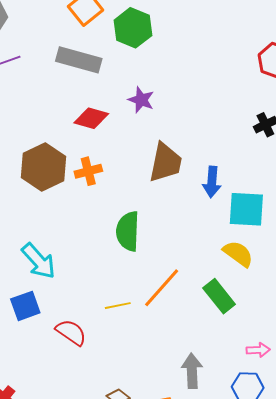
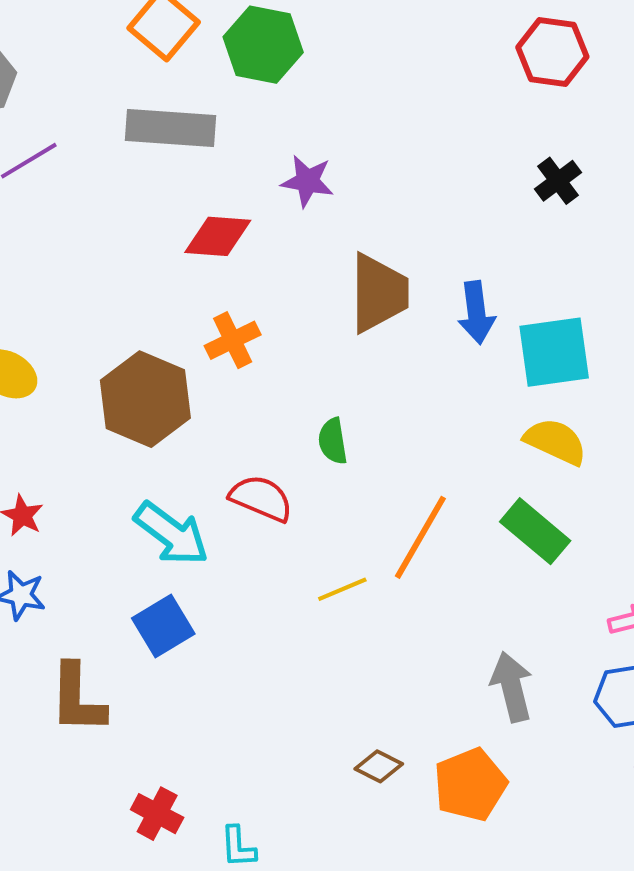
brown hexagon: (43, 167) -> (145, 399), moved
green semicircle: (128, 231) -> (333, 441), size x0.6
red semicircle: (71, 332) -> (261, 498), moved

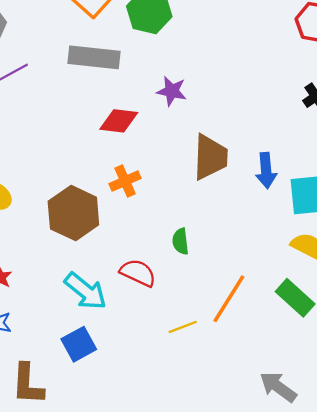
gray arrow: (512, 687) -> (278, 387), turned -42

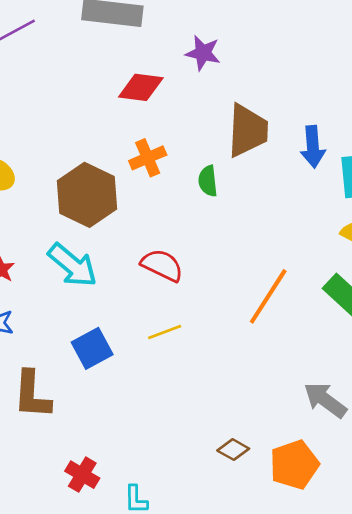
green semicircle: (180, 241) -> (208, 181), moved
cyan arrow: (85, 291) -> (72, 265), moved
yellow line: (183, 327) -> (165, 332), moved

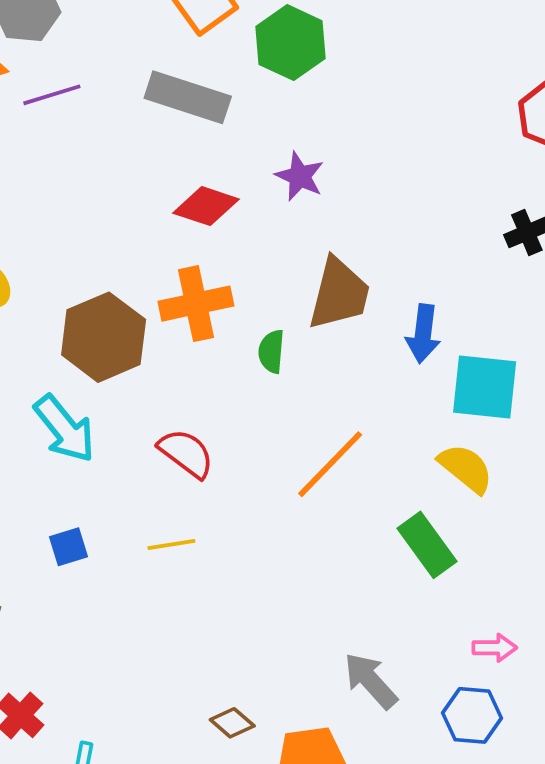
orange cross: (148, 158) -> (196, 304), size x1.4
orange line: (268, 296) -> (330, 464), moved
blue square: (92, 348) -> (69, 547), size x0.7

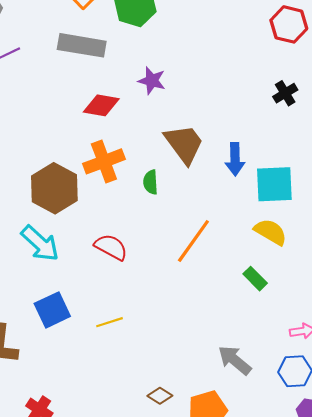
brown trapezoid: (339, 294) -> (184, 144), turned -42
yellow line: (171, 544) -> (110, 322), moved
green rectangle: (427, 545) -> (255, 279), size x0.7
blue square: (69, 547) -> (52, 310), size x1.6

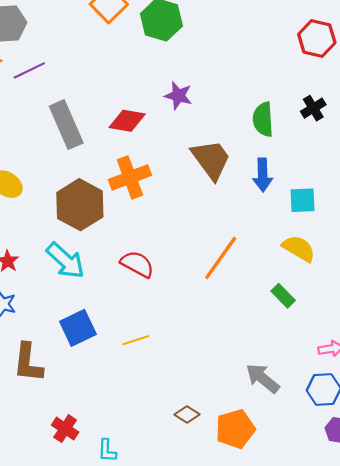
gray rectangle: (82, 45) -> (66, 125), moved, turned 57
green semicircle: (151, 182) -> (263, 119), moved, size x1.4
cyan square: (274, 184) -> (302, 200), size x0.7

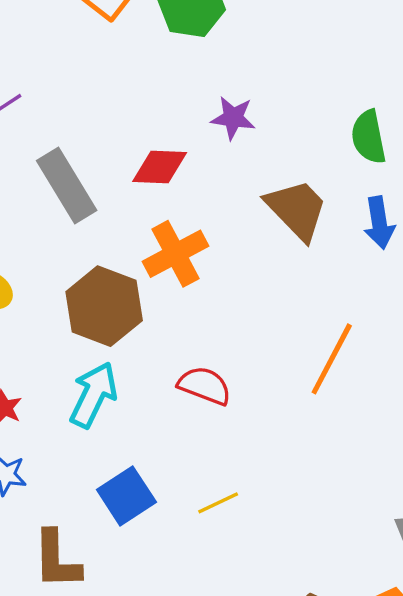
cyan arrow: (65, 261) -> (93, 395), turned -99

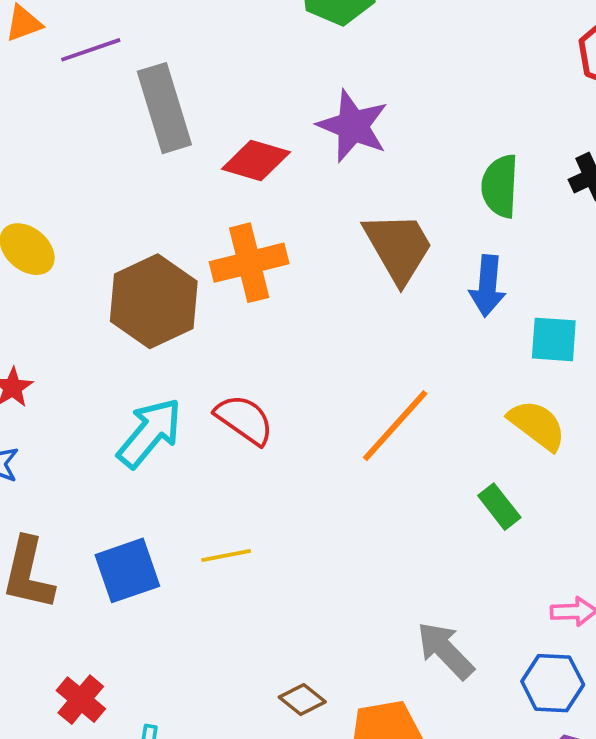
purple star: (233, 118) -> (353, 126), size x1.4
gray rectangle: (67, 186) -> (164, 108), moved
cyan arrow: (93, 395) -> (150, 433), moved
blue square: (126, 496) -> (127, 570), moved

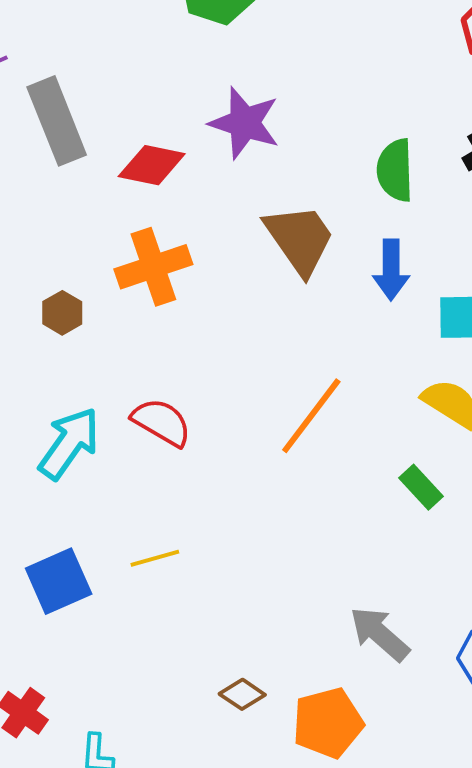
brown hexagon: (154, 301) -> (62, 313), size x0.5

